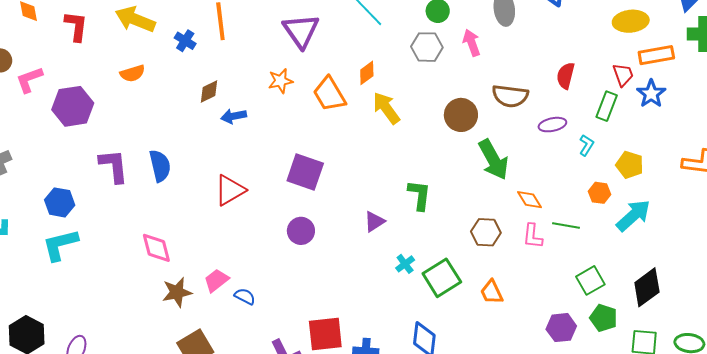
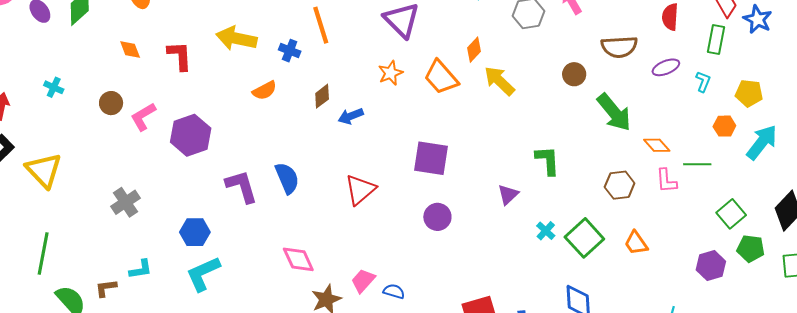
orange semicircle: (132, 73) -> (265, 91), moved
brown circle: (461, 115) -> (574, 74), size x0.7

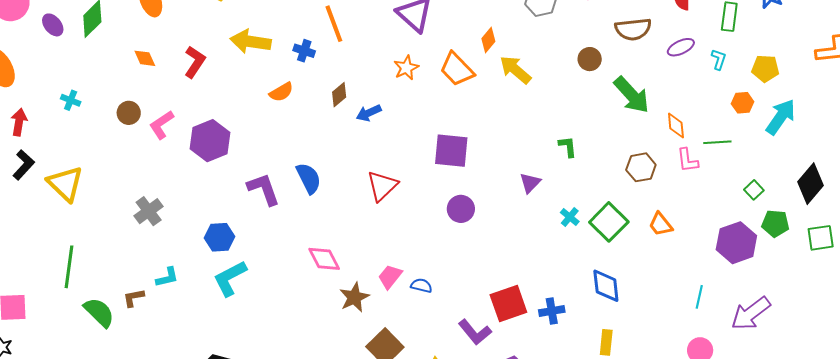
red L-shape: (180, 56) -> (195, 62), turned 40
orange diamond: (657, 145) -> (676, 125), turned 40
green L-shape: (548, 160) -> (568, 147), size x0.7
green square: (731, 214) -> (754, 190), size x0.7
purple hexagon: (711, 266) -> (736, 243), size x1.4

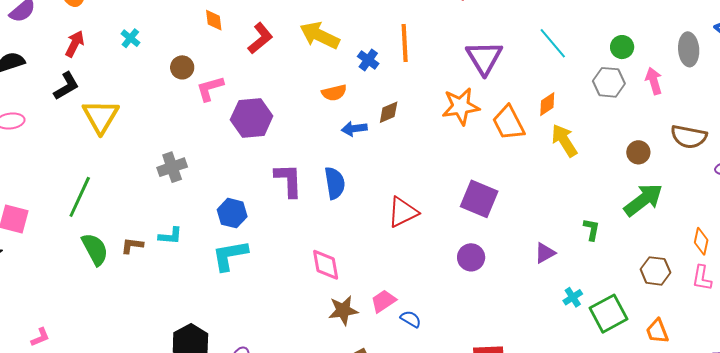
orange star: (406, 68) -> (461, 106), size x1.5
green arrow: (632, 95) -> (643, 200), moved, turned -102
blue arrow: (369, 113) -> (354, 129), moved

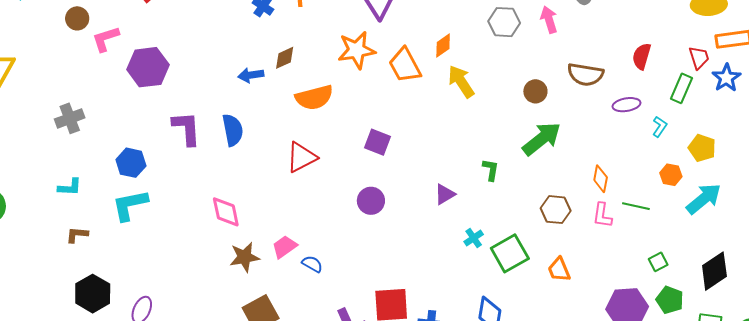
orange semicircle: (334, 93) -> (314, 97), moved, size x1.5
purple square: (479, 199) -> (377, 142), size x0.7
brown L-shape: (132, 246) -> (77, 235), moved

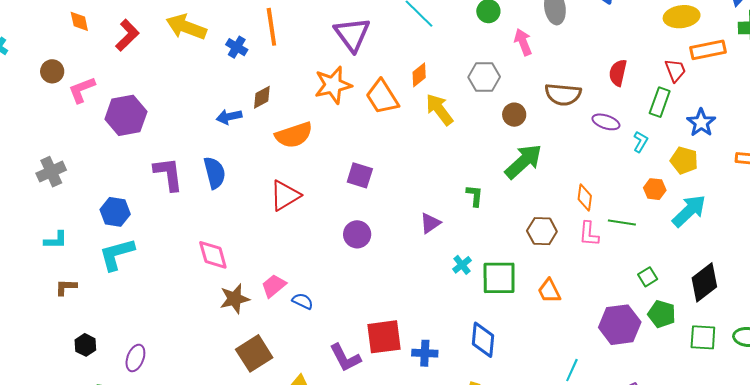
gray hexagon: (504, 22) -> (484, 77), moved
blue star: (726, 78) -> (701, 123), moved
purple ellipse: (627, 105) -> (606, 122), turned 32
green square: (510, 253) -> (499, 278), turned 33
black hexagon: (93, 294) -> (85, 345), size x0.6

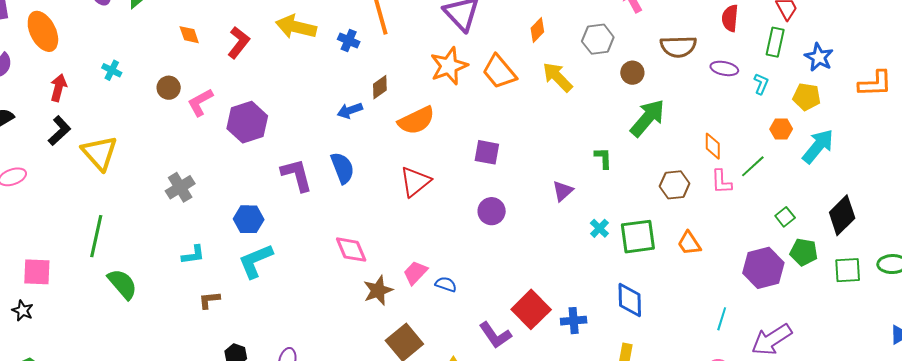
orange diamond: (419, 75) -> (537, 30), moved
green line: (622, 223) -> (753, 166), turned -44
red square: (384, 337) -> (531, 309), turned -30

